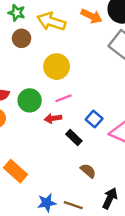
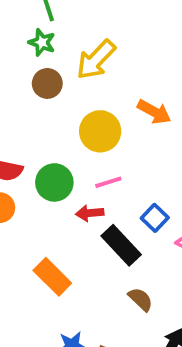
orange arrow: (91, 16) -> (154, 112), moved
yellow arrow: (51, 22) -> (96, 60), turned -68
black rectangle: (74, 137) -> (121, 245), size x1.5
orange rectangle: (16, 171) -> (52, 277), moved

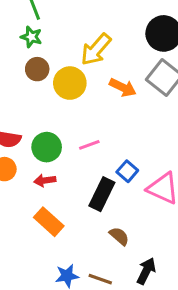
yellow arrow: (96, 60) -> (96, 50), moved
yellow circle: (100, 131) -> (70, 83), moved
red arrow: (90, 213) -> (45, 180), moved
black rectangle: (121, 245) -> (102, 194), turned 72

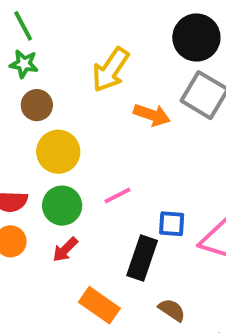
yellow circle: (70, 83) -> (58, 152), moved
blue square: (127, 171) -> (172, 224), turned -30
red arrow: (45, 180) -> (65, 249), turned -30
orange rectangle: (49, 222) -> (99, 305), moved

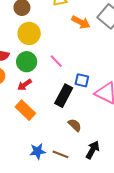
pink line: (118, 196) -> (56, 61), turned 64
orange rectangle: (99, 305) -> (25, 110), moved

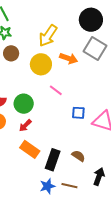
yellow circle: (29, 33) -> (41, 64), moved
pink line: (56, 61) -> (56, 90), moved
black rectangle: (64, 96) -> (53, 160), moved

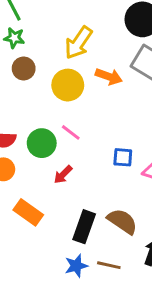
pink line: (56, 90) -> (71, 132), moved
red arrow: (25, 126) -> (63, 175), moved
orange rectangle: (30, 149) -> (28, 212), moved
brown semicircle: (78, 156) -> (122, 221), size x1.5

